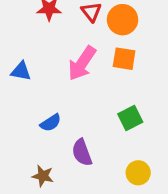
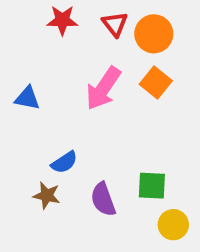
orange square: (124, 59) -> (156, 83), turned 30
green square: (130, 118) -> (152, 186), moved, turned 30
brown star: (43, 176) -> (47, 195), moved

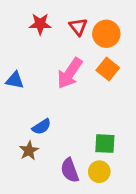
brown star: (47, 195) -> (29, 151), turned 30
purple semicircle: (103, 199) -> (70, 170), moved
yellow circle: (173, 225) -> (99, 172), moved

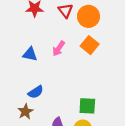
pink arrow: (70, 73) -> (59, 49), size x0.6
blue triangle: (15, 80) -> (30, 54), moved

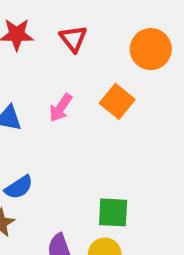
orange circle: (88, 16) -> (151, 49), moved

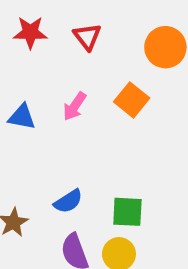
blue semicircle: (19, 187) -> (68, 201), moved

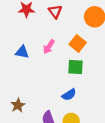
blue semicircle: (68, 201) -> (69, 95), moved
green square: (127, 212) -> (75, 67), moved

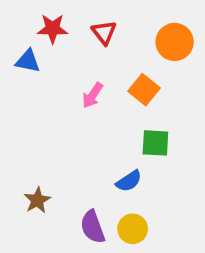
blue triangle: (22, 52) -> (28, 61), moved
green square: (75, 67) -> (155, 143), moved

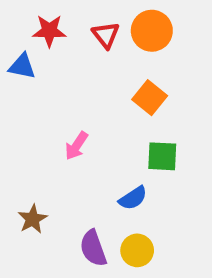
orange circle: (175, 42) -> (152, 31), moved
pink arrow: (93, 95) -> (76, 146), moved

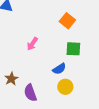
purple semicircle: (93, 248) -> (30, 93), moved
yellow circle: (137, 250) -> (65, 87), moved

